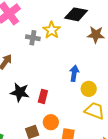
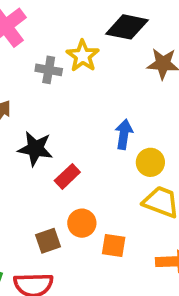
black star: (20, 92) -> (35, 149), moved
red rectangle: (43, 96) -> (67, 176), turned 32

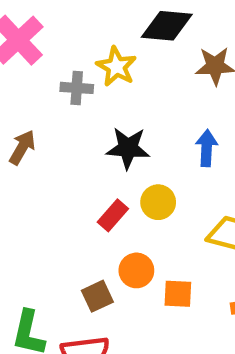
blue arrow: (124, 134) -> (207, 148), moved
black star: (35, 149) -> (128, 148), moved
yellow circle: (150, 162) -> (158, 202), moved

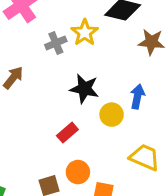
gray cross: (77, 88) -> (56, 43), turned -35
yellow circle: (158, 202) -> (112, 115), moved

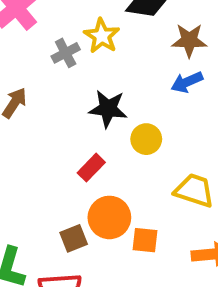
blue arrow: (137, 97) -> (187, 82), moved, turned -120
orange circle: (78, 172) -> (109, 217), size x1.4

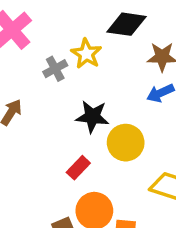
yellow circle: (146, 139) -> (126, 143), size x1.4

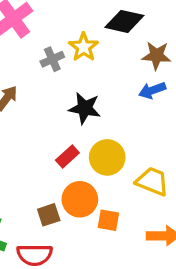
yellow circle: (126, 143) -> (107, 157), moved

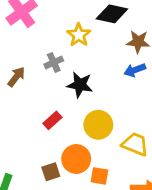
gray cross: (52, 59) -> (54, 62), moved
red rectangle: (67, 157) -> (52, 120), moved

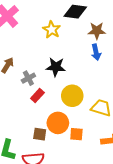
gray cross: (54, 62) -> (28, 78), moved
blue arrow: (135, 70) -> (96, 52), turned -77
brown square: (51, 172) -> (40, 134), turned 32

